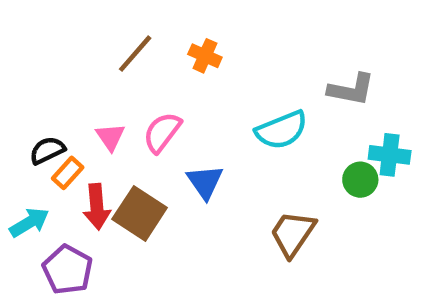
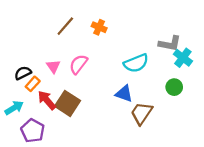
cyan cross: (390, 155) -> (183, 58), moved, turned 30
blue triangle: (205, 182) -> (124, 94), moved, turned -36
red arrow: (97, 207) -> (47, 100), turned 144

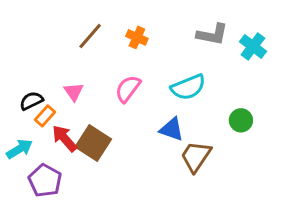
gray L-shape: (170, 44) -> (212, 34), moved
cyan cross: (183, 58) -> (253, 46), moved
pink semicircle: (78, 64) -> (128, 89), moved

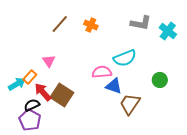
pink semicircle: (128, 89) -> (102, 72), moved, turned 48
black semicircle: (31, 101) -> (32, 105), moved
cyan arrow: (19, 149) -> (17, 84), moved

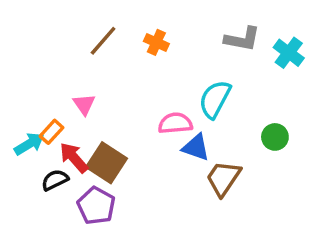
cyan semicircle: (125, 58) -> (215, 99), turned 140
purple pentagon: (30, 120) -> (96, 206), moved

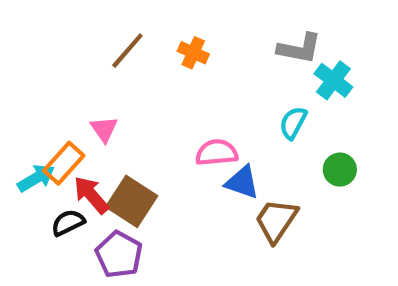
cyan cross: (289, 53) -> (333, 80), moved
cyan semicircle: (215, 99) -> (293, 123), moved, size x0.7
orange rectangle: (52, 132) -> (64, 163), size x1.4

